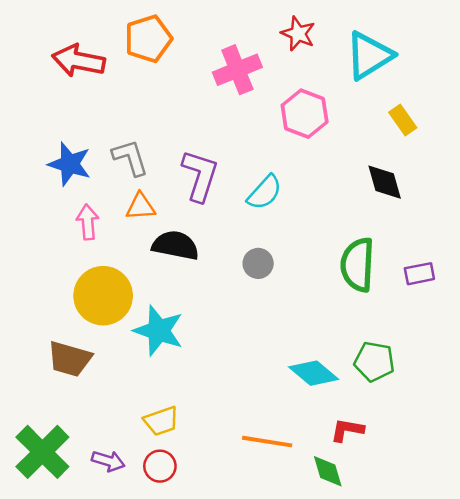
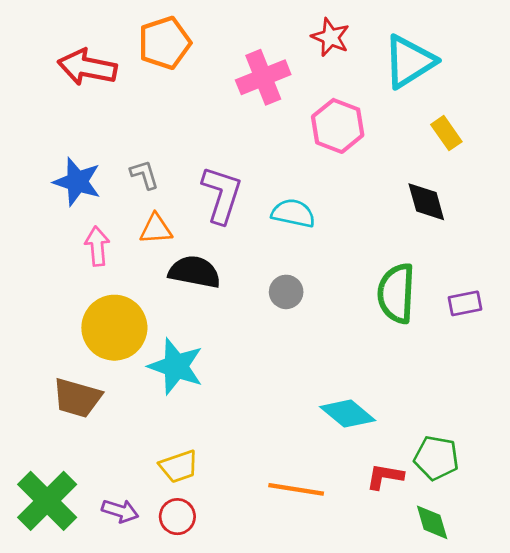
gray L-shape: (130, 158) -> (144, 175), size x0.7
cyan semicircle: (265, 192) -> (293, 213), turned -120
green pentagon: (374, 362) -> (436, 458), moved
green diamond: (328, 471) -> (432, 522), moved

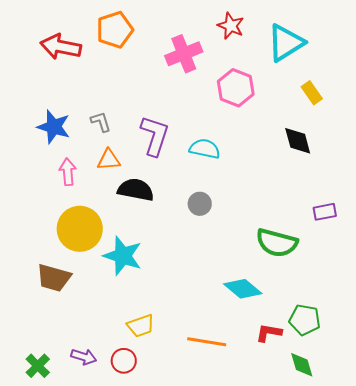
green semicircle: (396, 293) -> (277, 243), moved, turned -78
yellow trapezoid: (179, 466) -> (141, 326), moved
green cross: (47, 501) -> (38, 366), moved, size x0.6

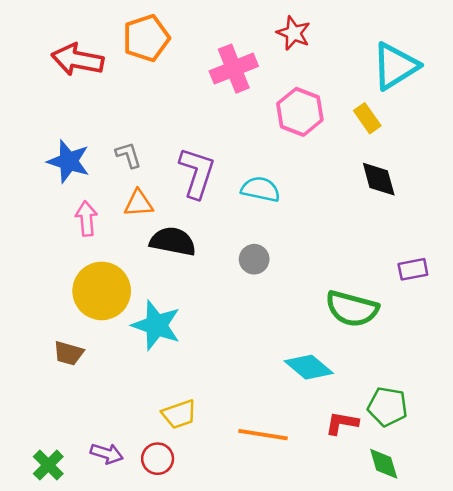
cyan triangle: (286, 43) -> (395, 66), moved
yellow rectangle: (312, 93) -> (367, 118), moved
brown trapezoid: (54, 278) -> (69, 353), size x0.7

